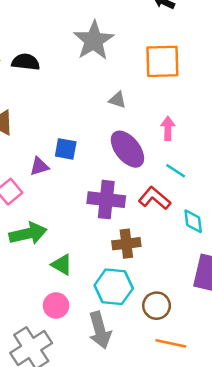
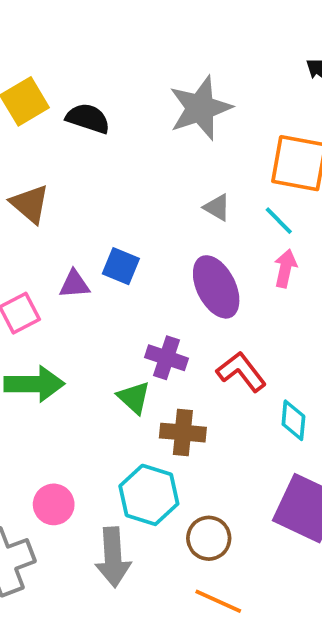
cyan line: (176, 171) -> (279, 221), moved
purple cross: (106, 200) -> (166, 358), size x0.7
green triangle: (62, 265) -> (134, 397), moved

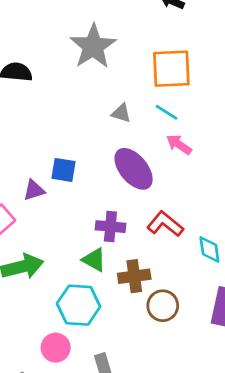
pink arrow: (285, 268) -> (179, 144), turned -55
cyan hexagon: (149, 495) -> (79, 305), moved
brown circle: (209, 538) -> (163, 306), moved

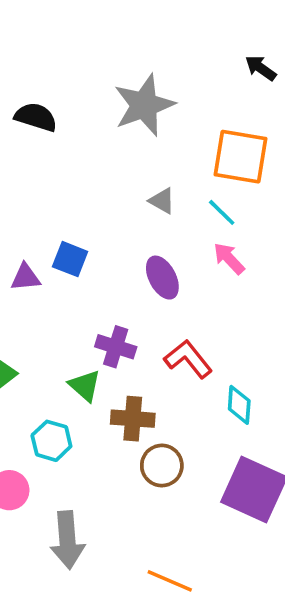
purple ellipse: (134, 169) -> (162, 278), size x0.7
cyan hexagon: (79, 305) -> (51, 441), size x0.7

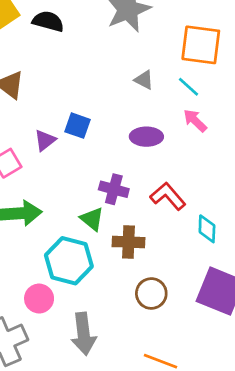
purple triangle: (25, 277) -> (45, 140), turned -30
purple ellipse: (162, 278) -> (146, 137), turned -60
cyan hexagon: (51, 441) -> (69, 261), size x1.6
brown circle: (162, 466) -> (151, 293), moved

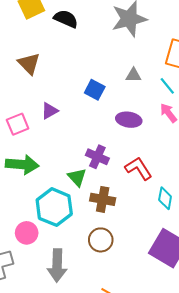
gray triangle: (144, 80) -> (133, 75), turned -35
blue square: (78, 126) -> (95, 90), moved
brown circle: (151, 293) -> (101, 240), moved

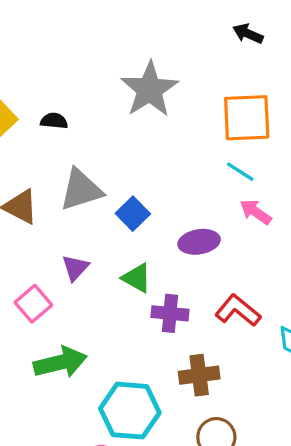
black semicircle: (66, 19) -> (54, 121), size x0.7
gray triangle: (133, 75) -> (81, 190), moved, size x1.8
blue square: (95, 90) -> (133, 214), turned 36
green triangle: (77, 177) -> (137, 278), moved

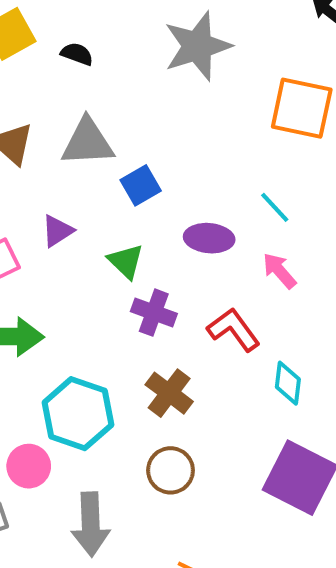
cyan line: (240, 172) -> (275, 207), moved
pink arrow: (256, 212) -> (279, 271), moved
brown cross: (199, 375) -> (169, 393), turned 30

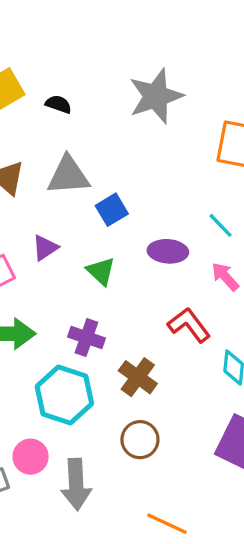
purple cross: (154, 313) -> (86, 337), moved
pink circle: (29, 466) -> (31, 457), moved

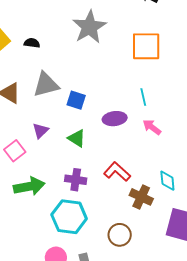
blue square: (112, 210) -> (76, 100), turned -30
cyan line: (221, 225) -> (143, 97), turned 42
red L-shape: (189, 325) -> (117, 172), moved
brown cross: (138, 377) -> (141, 197), moved

